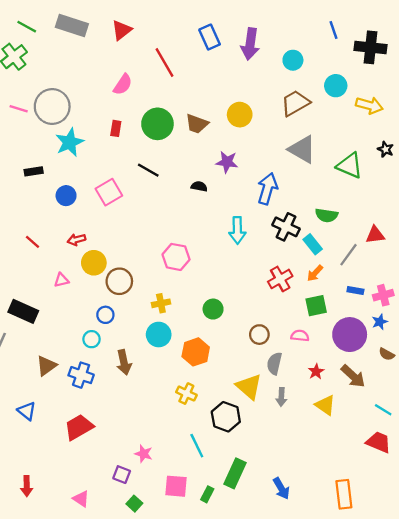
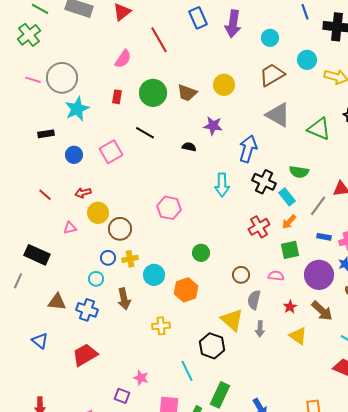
yellow cross: (161, 303) -> (130, 259), moved
brown triangle: (46, 366) -> (57, 302), turned 42
yellow cross: (186, 394) -> (161, 326), moved, turned -30

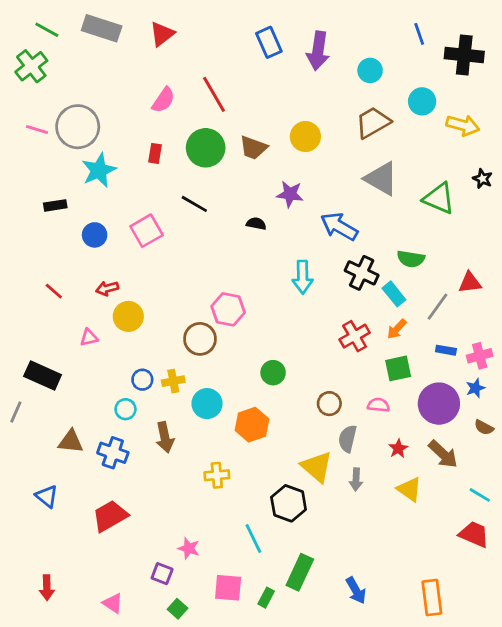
red line: (159, 40) -> (214, 94), moved
blue arrow: (248, 149) -> (339, 226), turned -76
brown circle: (120, 229) -> (200, 339), moved

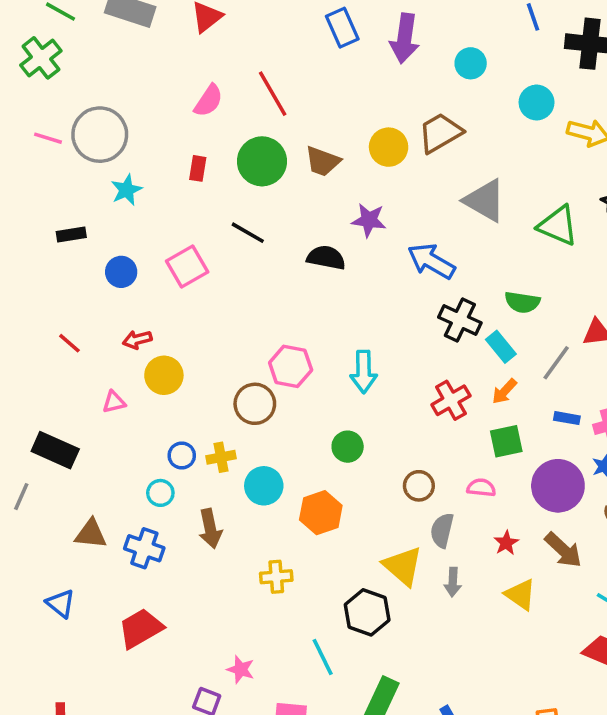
brown trapezoid: (373, 122) -> (440, 133), moved
cyan star: (99, 170) -> (126, 190), size x0.7
black semicircle: (256, 224) -> (326, 258), size x1.5
cyan arrow: (303, 277) -> (364, 372), moved

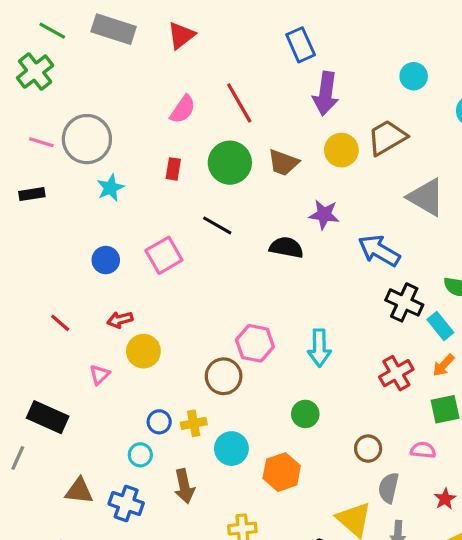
purple arrow: (405, 38) -> (326, 94), moved
black rectangle: (71, 234) -> (32, 194), moved
pink triangle: (114, 402) -> (99, 375), turned -30

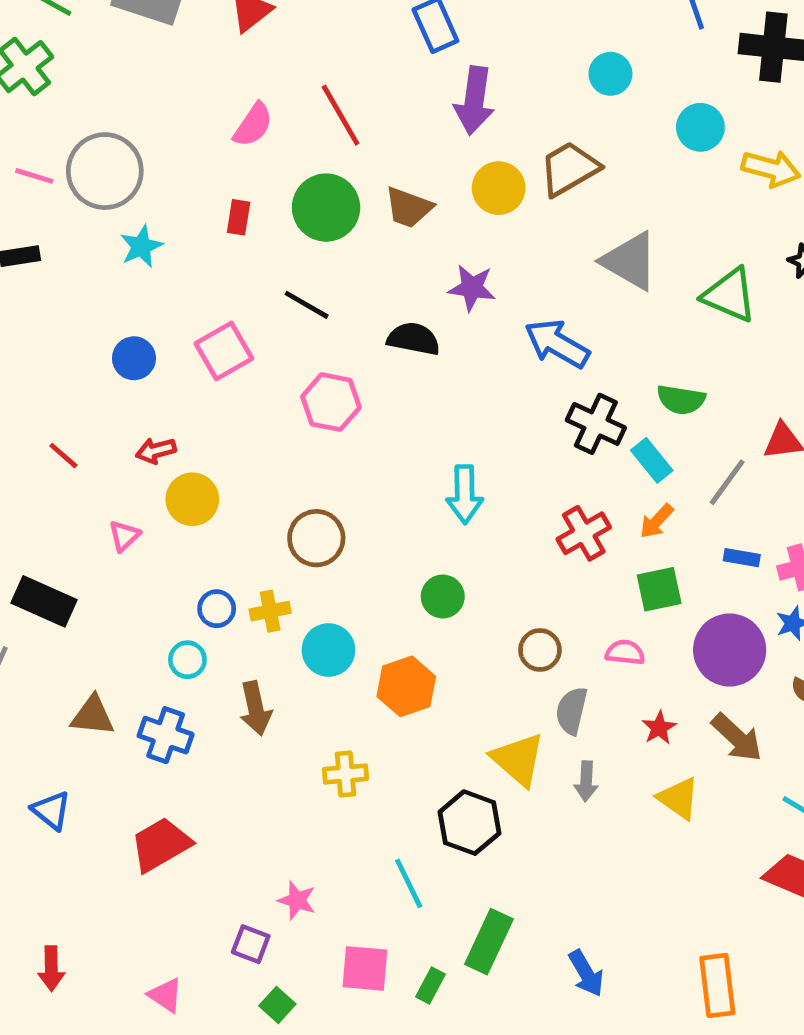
pink hexagon: (255, 343) -> (331, 402), moved

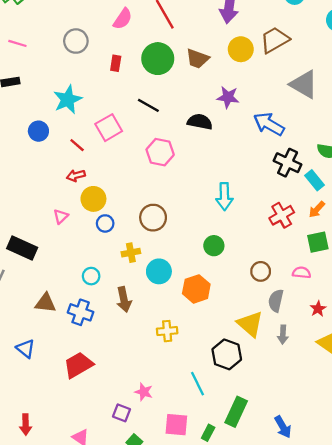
gray circle: (105, 171) -> (76, 41), moved, size x0.7
cyan star: (141, 246) -> (68, 100), moved, size x1.4
blue circle: (134, 358) -> (38, 131), moved
red line: (63, 456) -> (77, 145), moved
blue circle: (217, 609) -> (105, 223), moved

